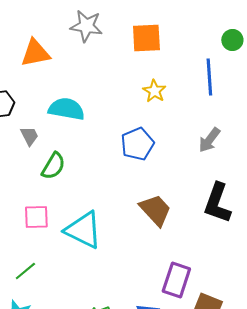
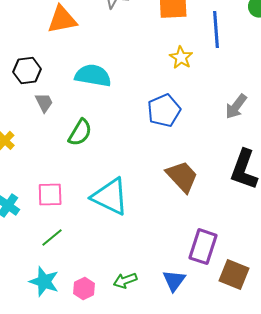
blue line: (209, 77) -> (216, 30), moved
gray trapezoid: (29, 136) -> (44, 103), moved
pink square: (36, 217) -> (50, 195), moved

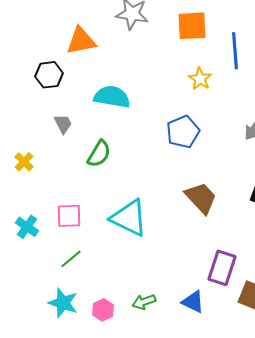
black hexagon: (27, 71) -> (49, 75), moved
blue triangle: (174, 281) -> (193, 302), turned -40

